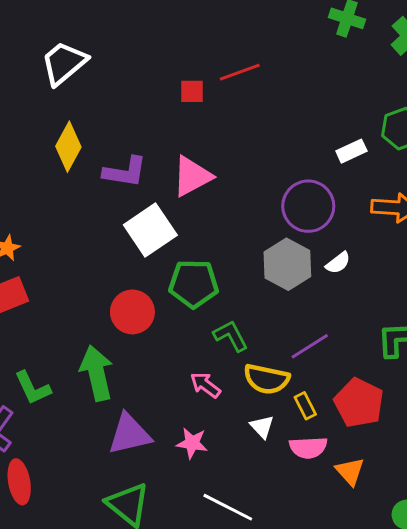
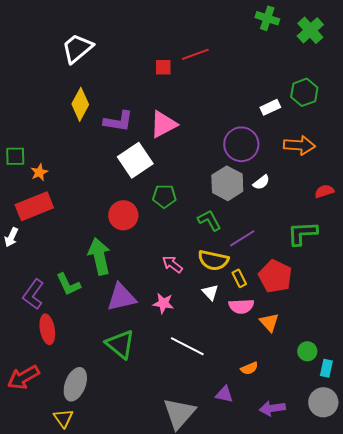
green pentagon: (194, 284) -> (164, 196), size x0.7
green L-shape: (231, 336) -> (209, 220), moved
green L-shape: (33, 388) -> (68, 284), moved

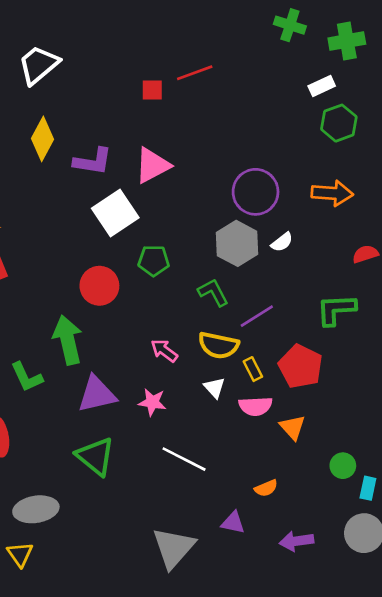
green cross: (310, 30) -> (347, 41), turned 32
white rectangle: (270, 107) -> (322, 86), moved
gray ellipse: (75, 384) -> (36, 509), turned 60

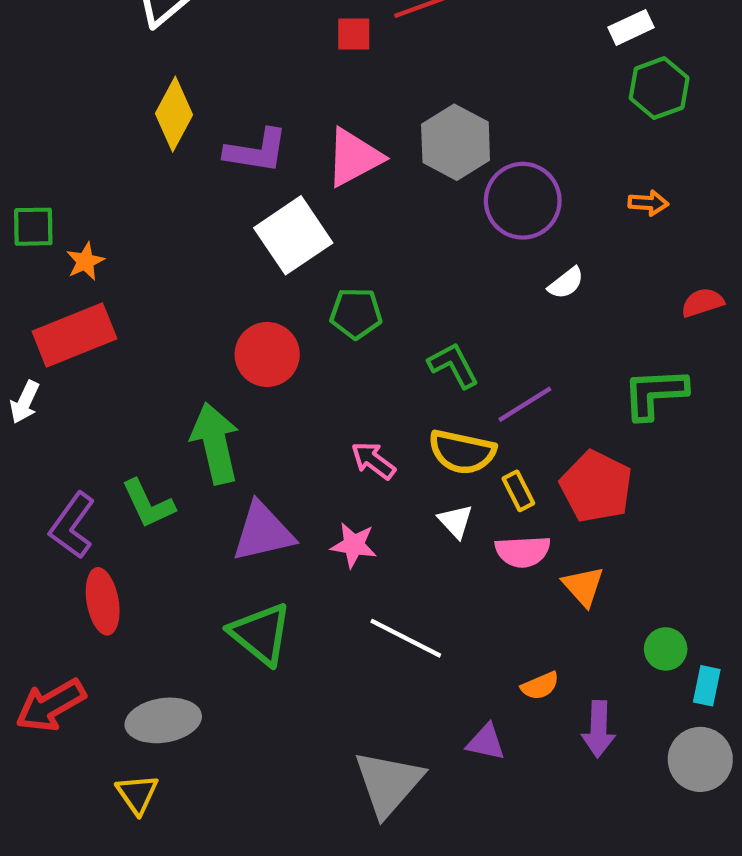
orange arrow: (332, 193) -> (648, 203), size x0.6
gray hexagon: (237, 243) -> (456, 142), moved
purple arrow: (297, 541) -> (598, 729), moved, turned -80

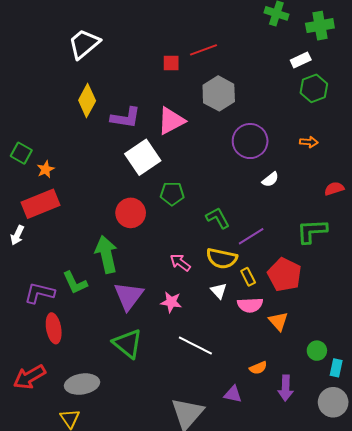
gray hexagon: (456, 142) -> (219, 93), moved
green square: (33, 227) -> (21, 153), turned 30
purple L-shape: (72, 526) -> (39, 293), turned 68
purple triangle: (263, 532) -> (129, 296), turned -40

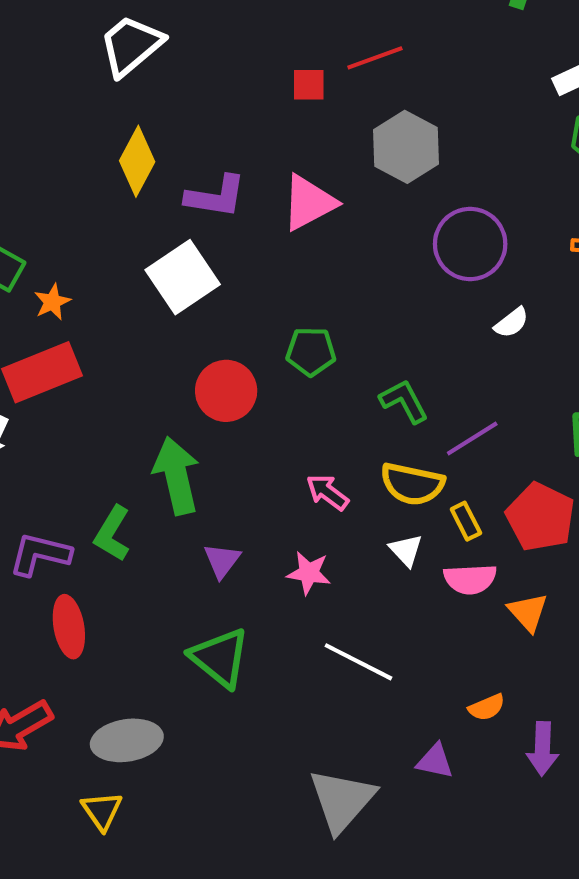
white square: (143, 157) -> (183, 277), moved
green L-shape: (75, 283) -> (112, 534), turned 56
purple triangle: (129, 296) -> (222, 560), size x0.6

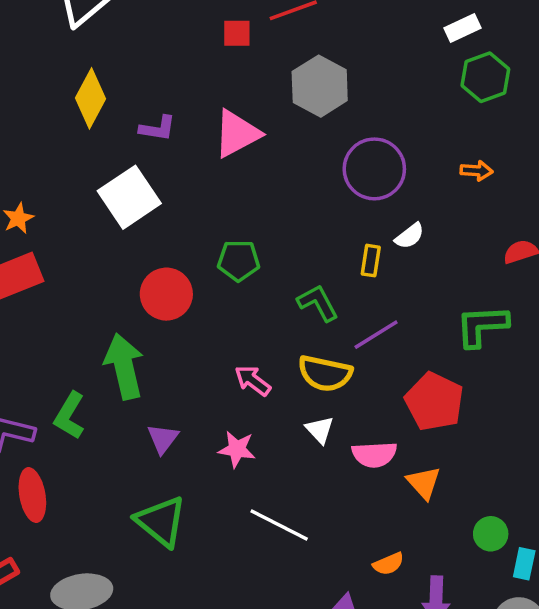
purple L-shape: (216, 196) -> (158, 128), size x0.7
yellow rectangle: (466, 521) -> (371, 261), moved, turned 36

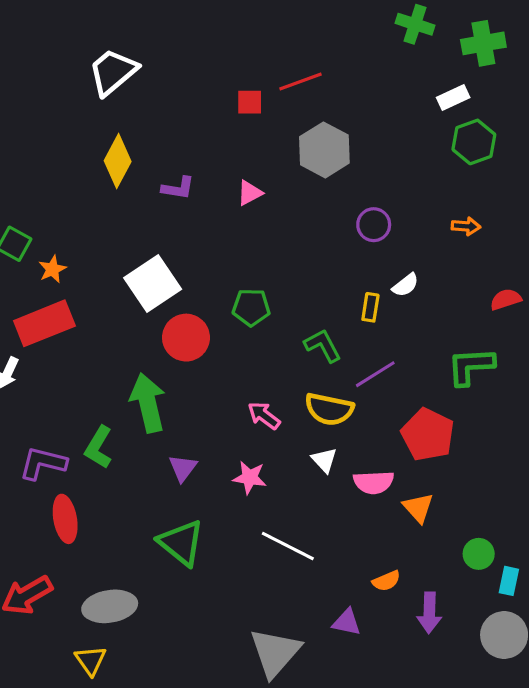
pink triangle: (237, 134) -> (250, 193), size x0.6
purple circle: (374, 169) -> (374, 225), size x0.6
white square: (129, 197) -> (153, 283), moved

